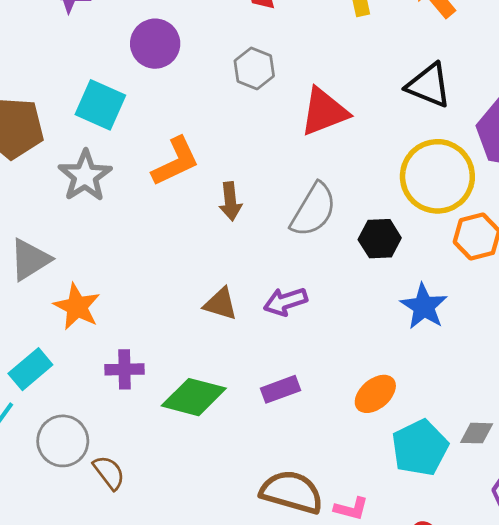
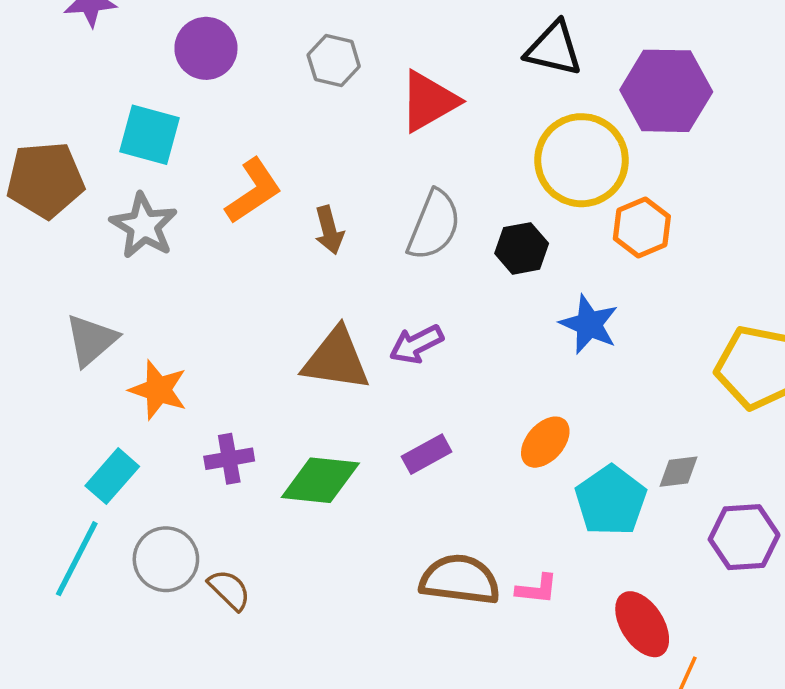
brown triangle: (221, 304) -> (336, 359), size x1.6

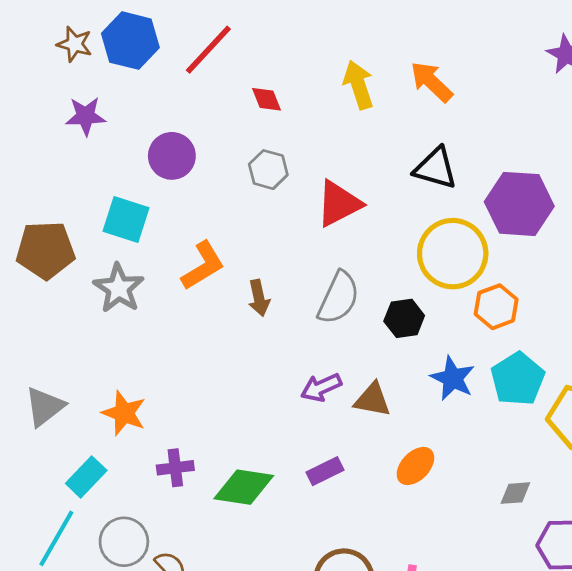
gray triangle: (91, 340) -> (45, 407), moved
brown triangle: (336, 359) -> (372, 400), moved, size x0.7
cyan pentagon: (611, 501) -> (518, 379), moved

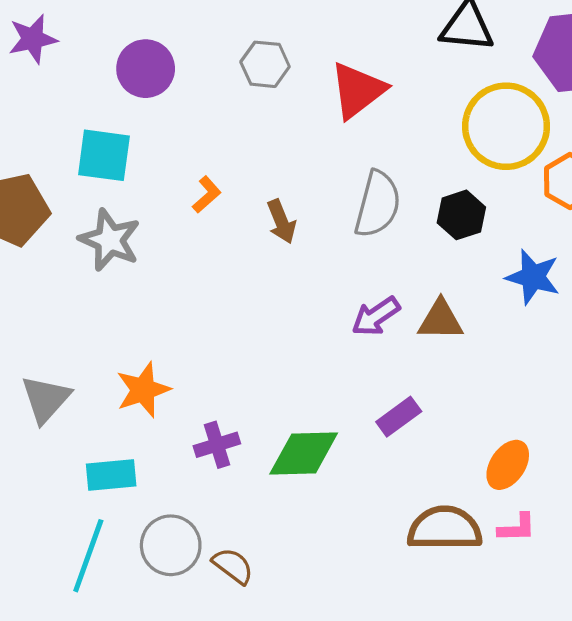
orange L-shape: (203, 266) -> (207, 195), size x0.6
orange star: (124, 413) -> (143, 390), turned -30
orange ellipse: (415, 466) -> (508, 465), moved
cyan rectangle: (86, 477) -> (111, 475), turned 51

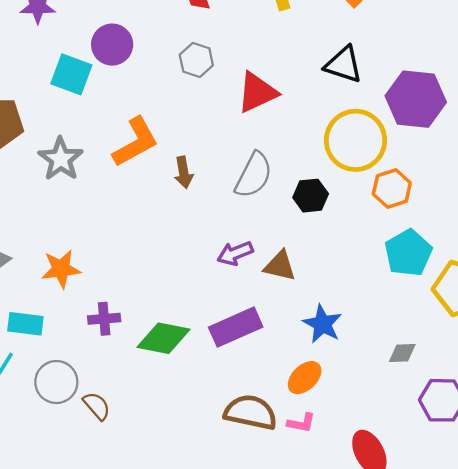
cyan square: (104, 155) -> (71, 74), moved
orange L-shape: (207, 195) -> (136, 142), size x2.0
blue star: (533, 277) -> (322, 324), moved
purple rectangle: (399, 417) -> (236, 327), size x1.6

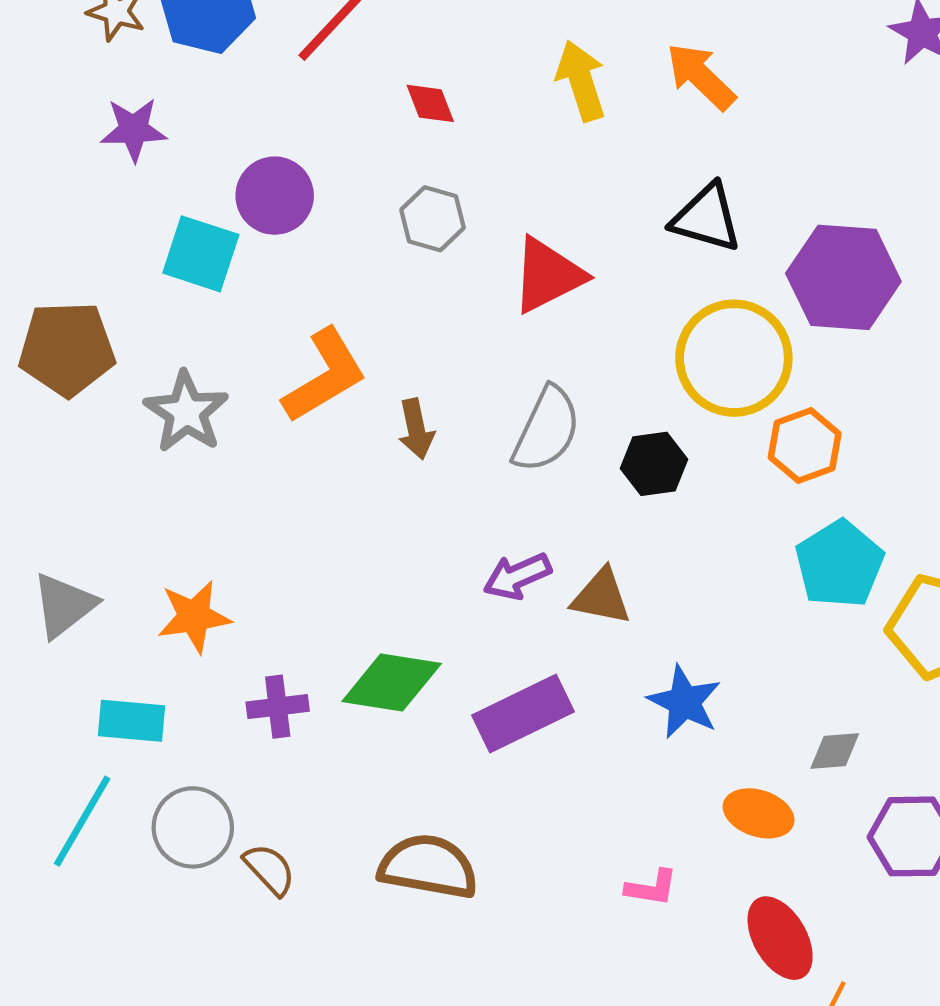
green diamond: (164, 338) -> (392, 683), moved
orange ellipse: (305, 378) -> (759, 813), moved, turned 64
brown semicircle: (251, 412) -> (428, 866), moved

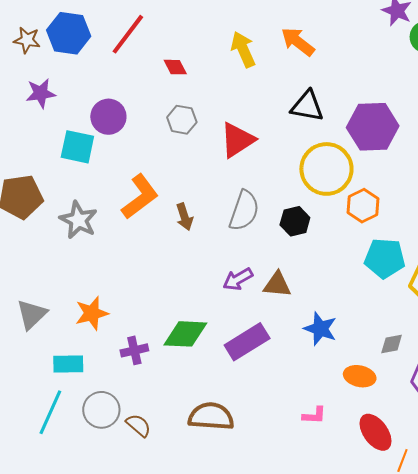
cyan pentagon: (839, 564) -> (385, 258), turned -30

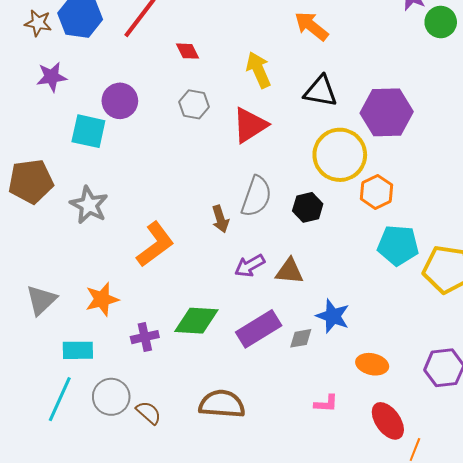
yellow arrow: (243, 49) -> (259, 70), moved
orange L-shape: (140, 197) -> (155, 244), moved
brown arrow: (184, 217) -> (220, 219), moved
gray diamond: (392, 344) -> (301, 338), moved

